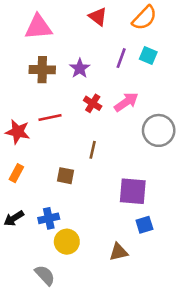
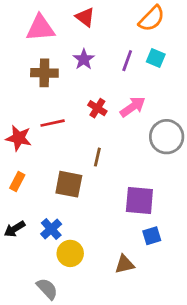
red triangle: (98, 17) -> (85, 17), moved
purple star: (80, 68) -> (84, 59), moved
brown square: (66, 176) -> (69, 184), size x1.5
blue cross: (49, 218) -> (51, 229), turned -30

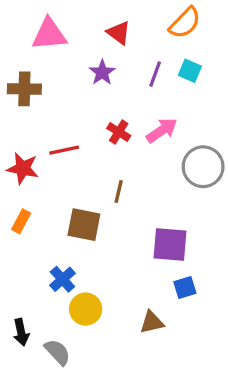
red triangle: (85, 17) -> (119, 33), moved
brown cross: (44, 73) -> (24, 89), moved
black arrow: (15, 229) -> (21, 332), moved, turned -70

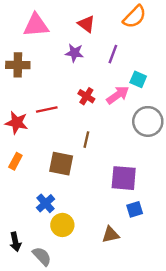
cyan square: (190, 71) -> (138, 79), moved
purple star: (102, 72) -> (74, 53), turned -30

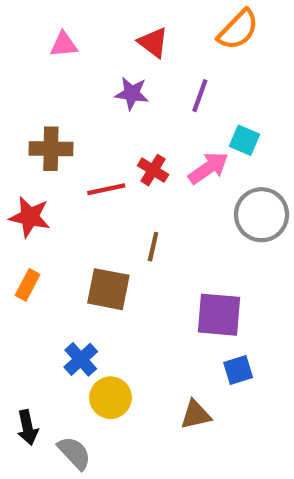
pink triangle: (36, 25) -> (64, 45), size x0.6
brown cross: (18, 65) -> (51, 149), moved
red line: (47, 109) -> (106, 189), moved

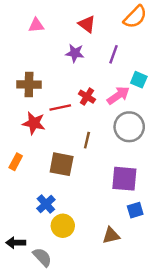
gray circle: (262, 215) -> (129, 127), moved
red star: (30, 217) -> (34, 123), moved
black arrow: (28, 427) -> (16, 243), turned 102

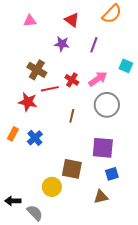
cyan square: (139, 80) -> (126, 66), moved
brown cross: (29, 85) -> (37, 70), moved, turned 30
brown square: (62, 164) -> (72, 169), moved
blue cross: (46, 204) -> (35, 138), moved
brown triangle: (111, 235) -> (101, 197), moved

